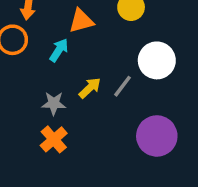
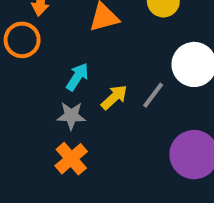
cyan arrow: (59, 50) -> (77, 77), moved

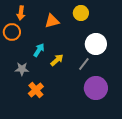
gray line: (153, 95) -> (84, 64), moved
gray star: (71, 116) -> (22, 69), moved

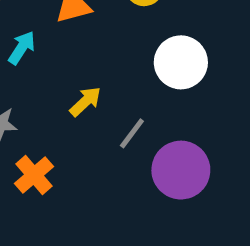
cyan arrow: (39, 50) -> (22, 48), moved
gray line: (84, 64) -> (132, 133), moved

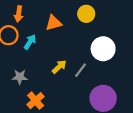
gray line: (132, 133) -> (81, 70), moved

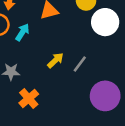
white circle: (103, 49) -> (105, 22), moved

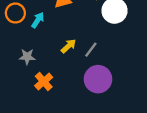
purple circle: (105, 96) -> (98, 79), moved

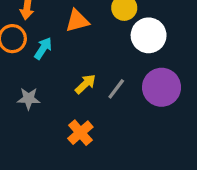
purple circle: (98, 79) -> (162, 87), moved
orange cross: (44, 81) -> (80, 133), moved

